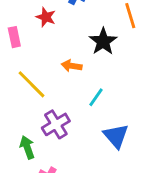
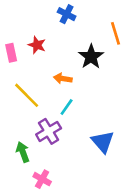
red star: (46, 17) -> (37, 45), moved
cyan line: (96, 97) -> (67, 107), moved

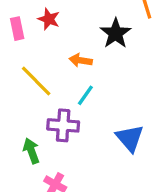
purple cross: (49, 131) -> (63, 125), turned 35

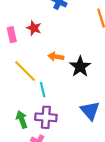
black star: (116, 33) -> (80, 67), moved
cyan line: (85, 95) -> (43, 90), moved, turned -48
purple cross: (63, 125) -> (46, 117), moved

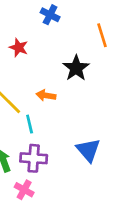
orange arrow: (56, 57) -> (46, 95), moved
black star: (80, 67) -> (76, 68), moved

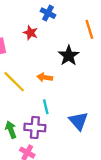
red star: (19, 48) -> (31, 33), moved
cyan line: (30, 124) -> (46, 107), moved

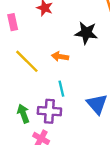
black star: (69, 56) -> (86, 33), turned -30

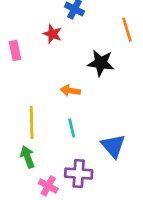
yellow line: (27, 61) -> (32, 122), moved, turned 44
purple cross: (49, 111) -> (79, 174), moved

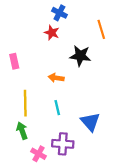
red star: (52, 34) -> (52, 33), moved
pink rectangle: (15, 50) -> (14, 61), moved

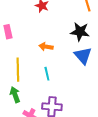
black star: (80, 56) -> (80, 32), moved
blue triangle: (90, 122) -> (83, 56), moved

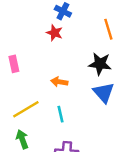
yellow line: (18, 70) -> (26, 109), turned 60

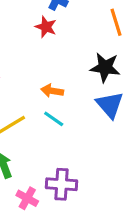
cyan line: (61, 114) -> (54, 119), moved, turned -42

